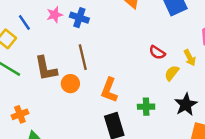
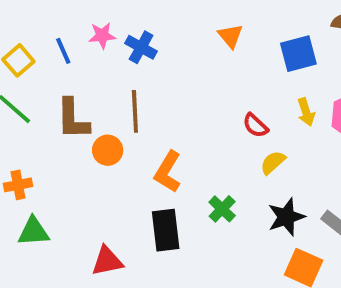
blue line: (24, 22) -> (63, 51), moved
yellow arrow: (190, 58) -> (306, 112), moved
green cross: (146, 107) -> (222, 209), turned 35

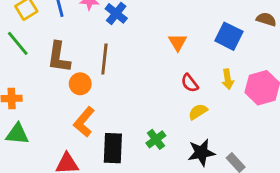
orange triangle: (230, 36) -> (178, 42), moved
blue square: (298, 54) -> (229, 36), turned 32
orange L-shape: (168, 172) -> (84, 122), moved

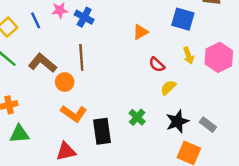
orange triangle: (178, 42) -> (141, 32), turned 42
brown L-shape: (59, 57) -> (42, 63), turned 132
orange L-shape: (84, 122) -> (74, 114), turned -85

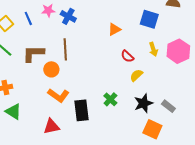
brown L-shape: (42, 63) -> (33, 53), turned -40
green triangle: (19, 134) -> (13, 111), turned 36

